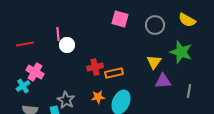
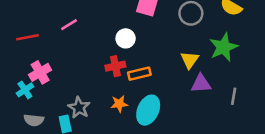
pink line: (58, 34) -> (69, 25), turned 64
white circle: (67, 45) -> (126, 38), moved
green star: (181, 52) -> (224, 47), turned 30
pink cross: (35, 72) -> (40, 72), turned 30

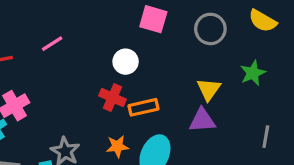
green star: (224, 47) -> (253, 73), size x0.7
red cross: (115, 66) -> (112, 97), turned 36
purple triangle: (201, 84) -> (202, 120), moved

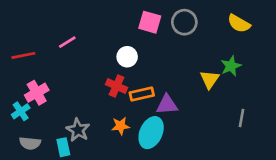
gray circle: (210, 29) -> (184, 22), moved
yellow triangle: (209, 89) -> (210, 79), moved
purple triangle: (202, 120) -> (167, 105), moved

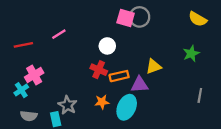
gray circle: (184, 22) -> (140, 17), moved
yellow triangle: (210, 79) -> (154, 66), moved, turned 35

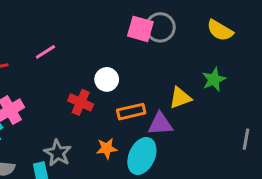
yellow semicircle: (198, 19) -> (220, 30), moved
white circle: (107, 46) -> (107, 79), moved
green star: (191, 53) -> (214, 79), moved
red cross: (99, 70) -> (81, 102), moved

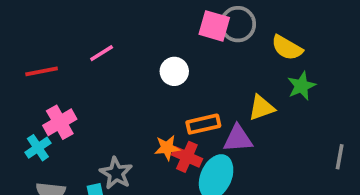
yellow semicircle: (220, 30) -> (287, 48), moved
white circle: (107, 79) -> (174, 71), moved
red cross: (81, 102) -> (187, 157), moved
orange star: (107, 148) -> (167, 148), moved

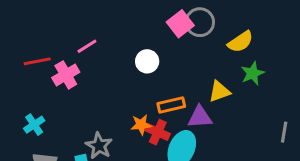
pink square: (214, 26) -> (180, 24), turned 36
yellow semicircle: (287, 48) -> (240, 42), turned -64
pink cross: (60, 122) -> (66, 75), moved

